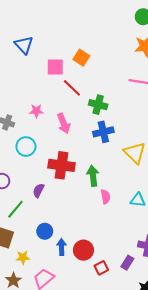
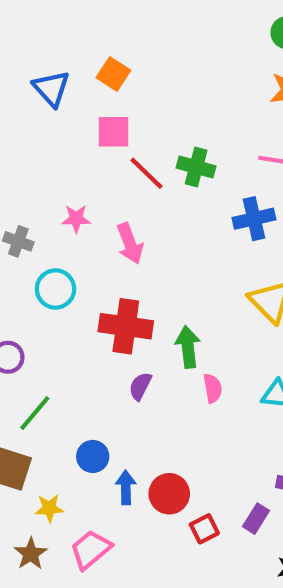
orange square: (81, 58) -> (113, 74), moved
green cross: (98, 105) -> (196, 167), moved
blue cross: (103, 132) -> (254, 219), moved
purple semicircle: (38, 190) -> (140, 386), moved

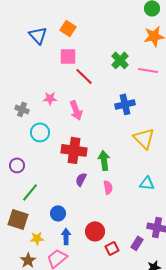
green cross: (196, 167) -> (120, 60), moved, turned 30
blue cross: (254, 219) -> (125, 104), moved
pink semicircle: (213, 388) -> (108, 187), moved
blue arrow: (126, 487) -> (66, 236), moved

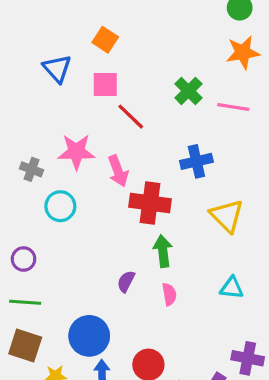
blue triangle: (38, 35) -> (57, 69), moved
pink star: (50, 98) -> (76, 152), size x1.6
red cross: (74, 150) -> (150, 203), moved
green line: (30, 192) -> (25, 302), moved, turned 54
blue circle: (58, 213) -> (89, 336), size x1.6

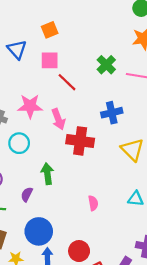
orange square: (105, 40) -> (50, 30), turned 35
green arrow: (163, 251) -> (47, 174), moved
purple semicircle: (126, 281) -> (27, 194), moved

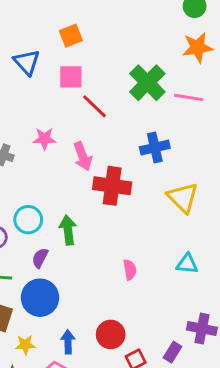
green cross: (106, 65) -> (147, 83), size x1.4
pink star: (30, 106) -> (44, 139), size x0.7
cyan circle: (19, 143) -> (28, 220), moved
blue circle: (39, 231) -> (40, 298), moved

